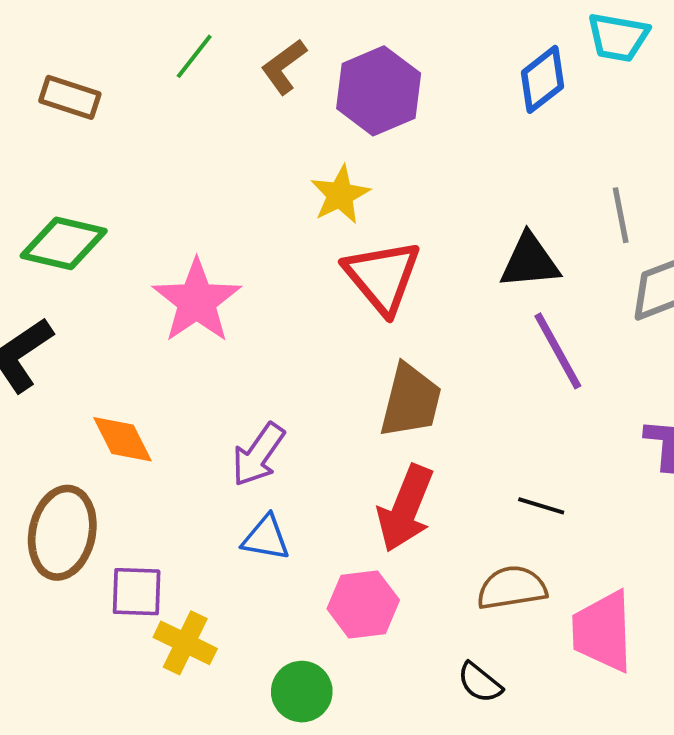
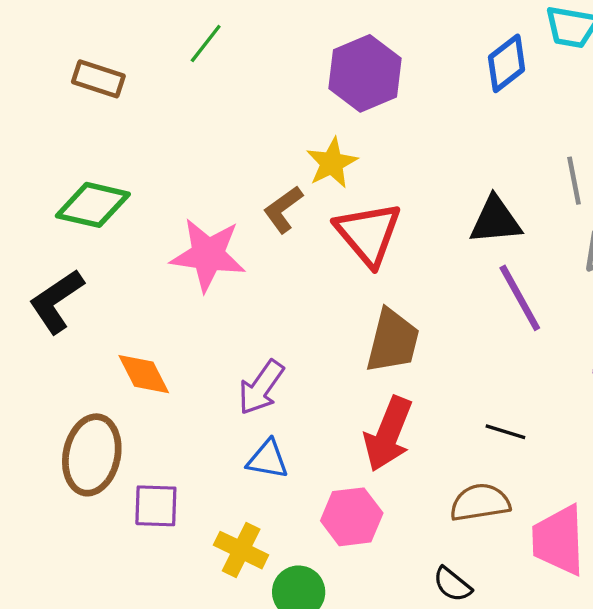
brown L-shape: (284, 67) -> (283, 209), moved
pink star: (197, 301) -> (208, 255), turned -30
yellow cross: (185, 643) -> (241, 550), moved

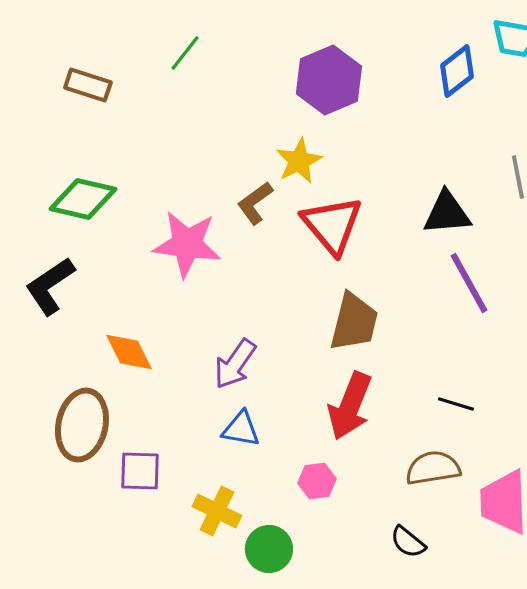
pink hexagon: (352, 517) -> (317, 481), size x0.7

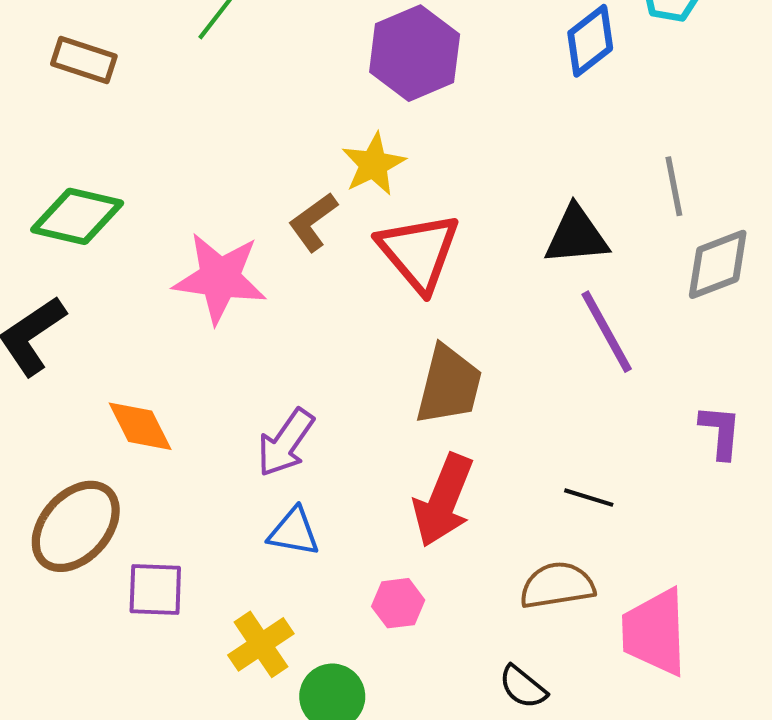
brown ellipse: (82, 425) -> (76, 526), turned 30
yellow cross: (217, 511) -> (261, 644), turned 30

